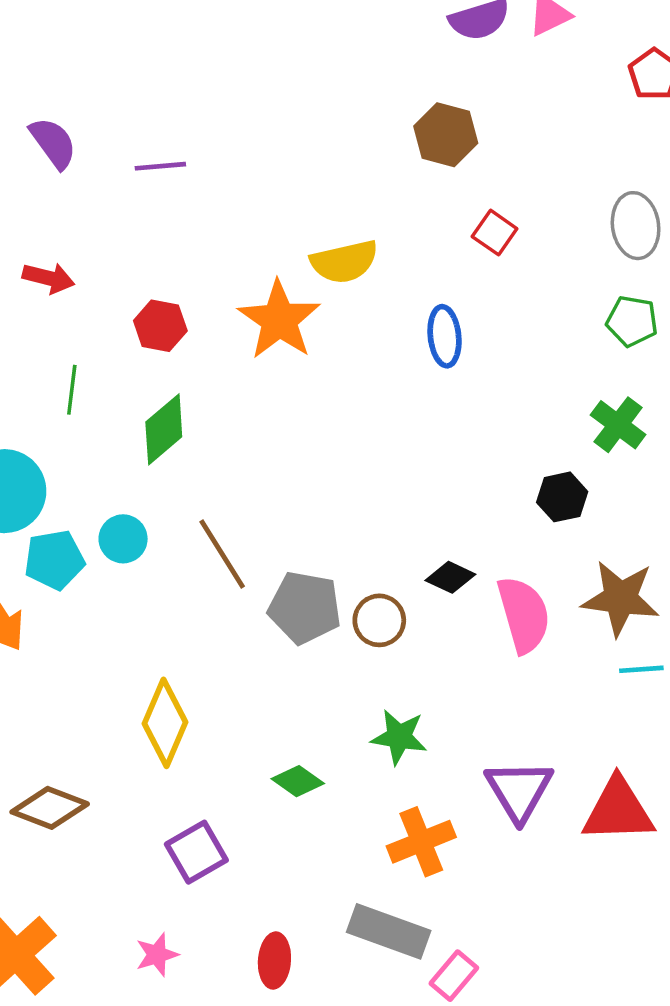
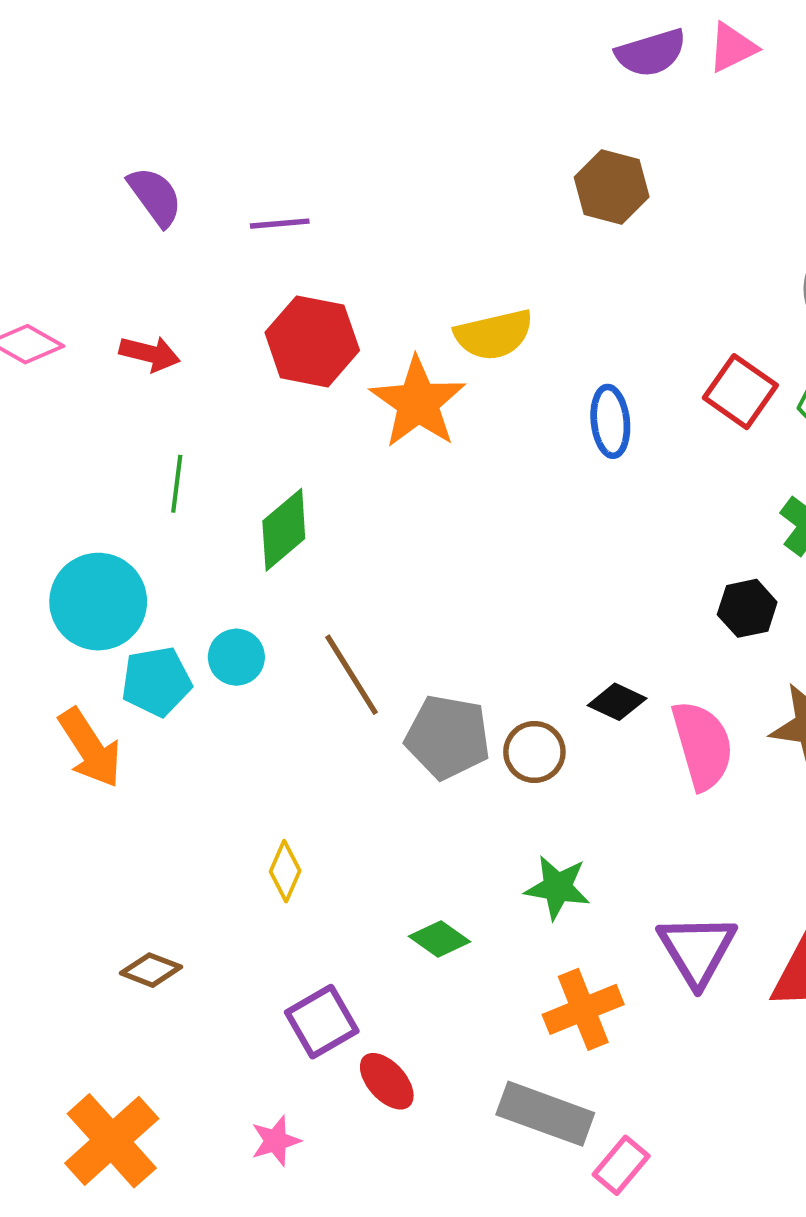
red square: (495, 233) -> (740, 392), moved, size x1.4
red hexagon: (160, 326) -> (312, 341), moved, size x1.5
yellow diamond: (165, 723) -> (285, 871), size x0.6
brown diamond: (50, 808) -> (151, 970), size x0.7
red ellipse: (274, 960) -> (387, 1081), moved, turned -46

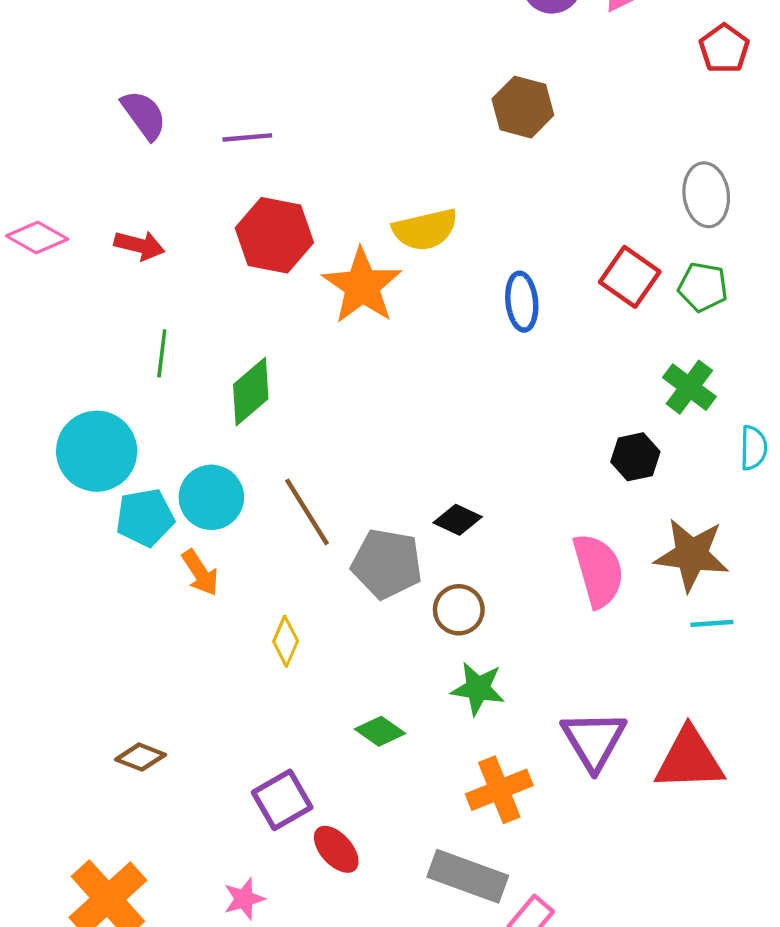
cyan circle: (236, 657) -> (211, 497), size x1.4
black diamond: (617, 702) -> (458, 520), moved
orange arrow: (90, 748) -> (200, 573), moved, size x0.7
brown circle: (534, 752) -> (459, 610), moved
yellow diamond: (285, 871) -> (286, 641), moved

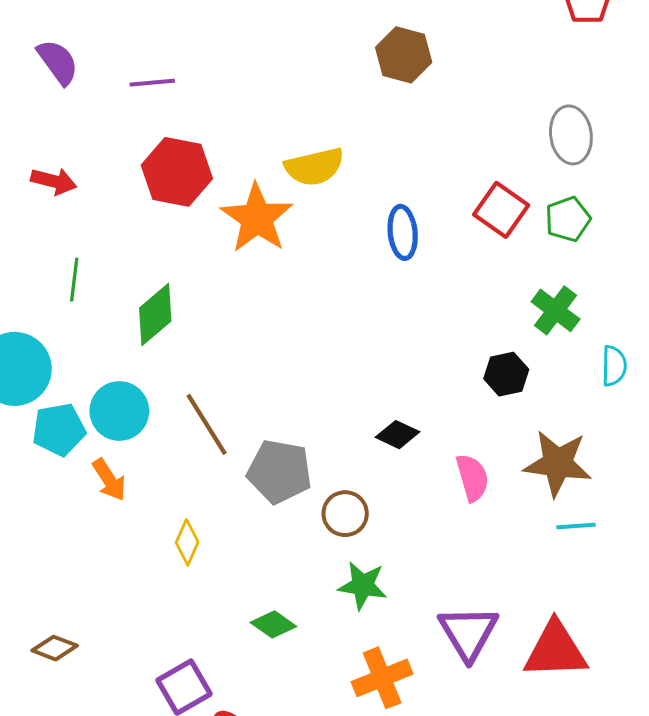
green pentagon: (703, 287) -> (568, 219), turned -30
black diamond: (458, 520) -> (397, 435), moved
pink semicircle: (598, 570) -> (472, 478), size x0.7

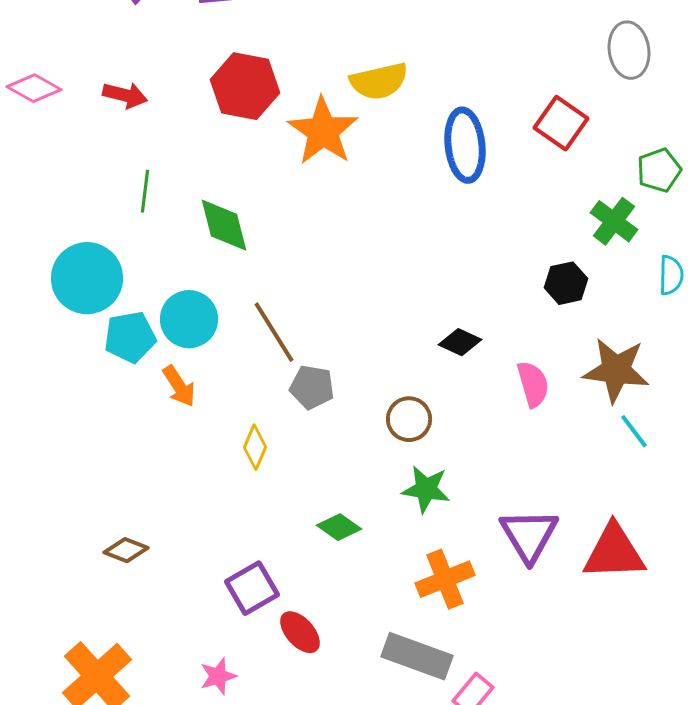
green pentagon: (568, 219) -> (659, 170), moved
blue ellipse: (403, 232) -> (465, 145), size x1.4
green diamond: (155, 315) -> (224, 225), turned -64
gray pentagon: (279, 472) -> (312, 387), moved, size x0.7
cyan line: (576, 526) -> (634, 431), turned 57

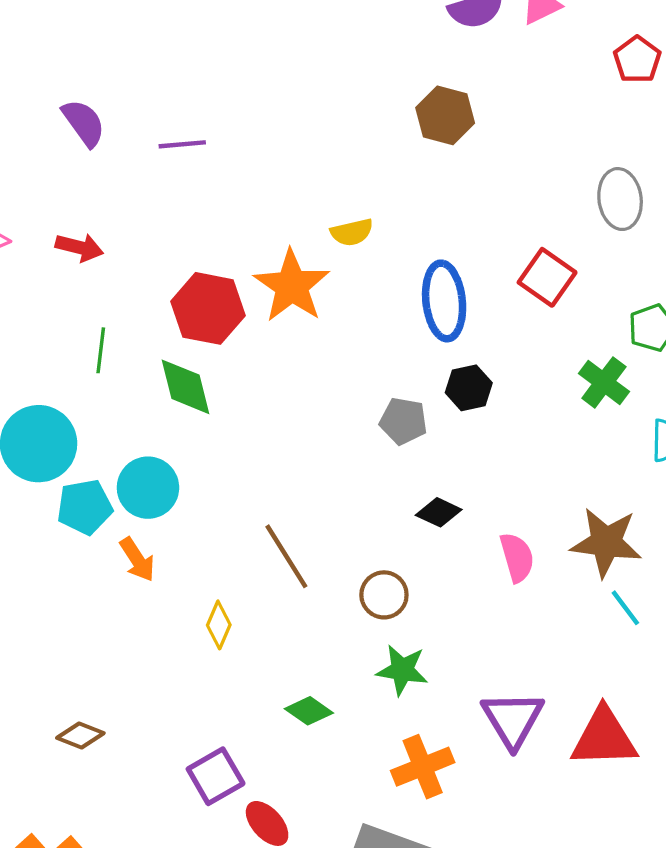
yellow semicircle: (379, 81) -> (352, 232), size x0.7
red hexagon: (245, 86) -> (208, 308), moved
black hexagon: (566, 283) -> (469, 388), moved
brown line: (274, 332) -> (286, 556), moved
gray pentagon: (312, 387) -> (403, 421), moved

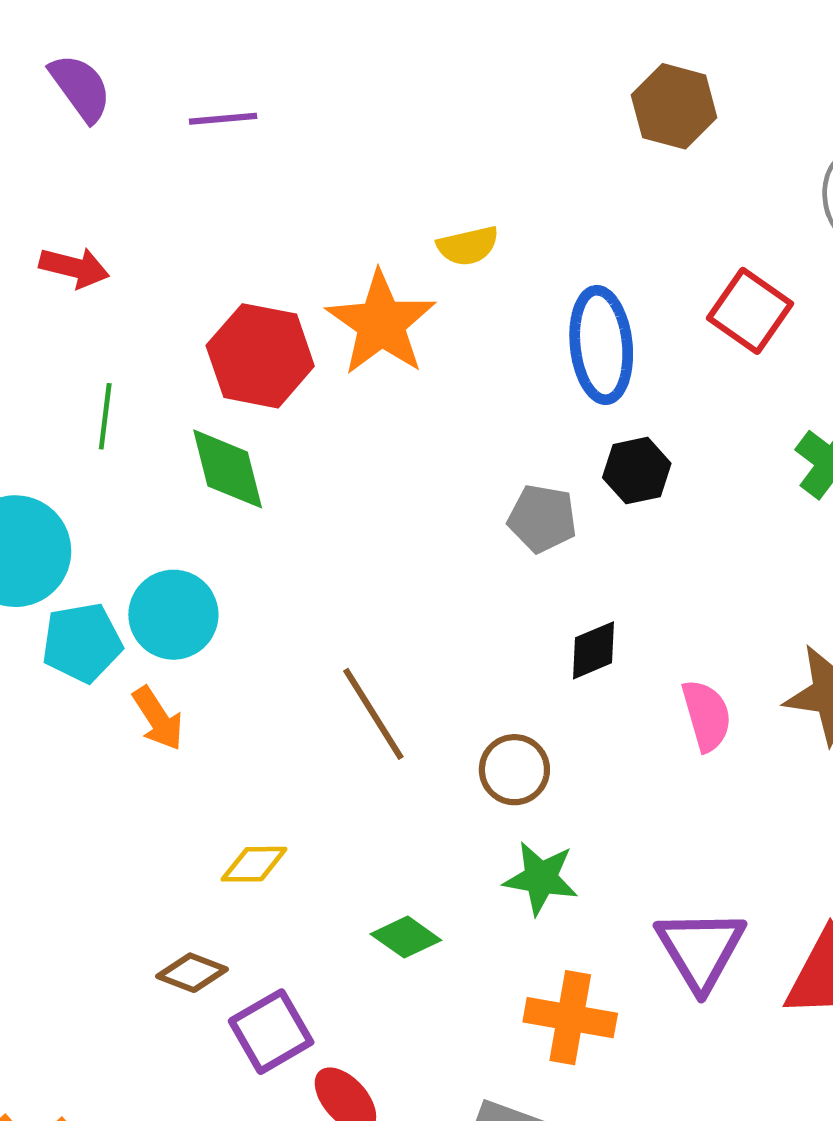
brown hexagon: (445, 115) -> (674, 106), moved
black diamond: (439, 512) -> (593, 650), turned -48
yellow diamond: (219, 625) -> (254, 864), moved, turned 66
brown diamond: (80, 735) -> (192, 973), moved
orange cross: (423, 767) -> (570, 1018), turned 32

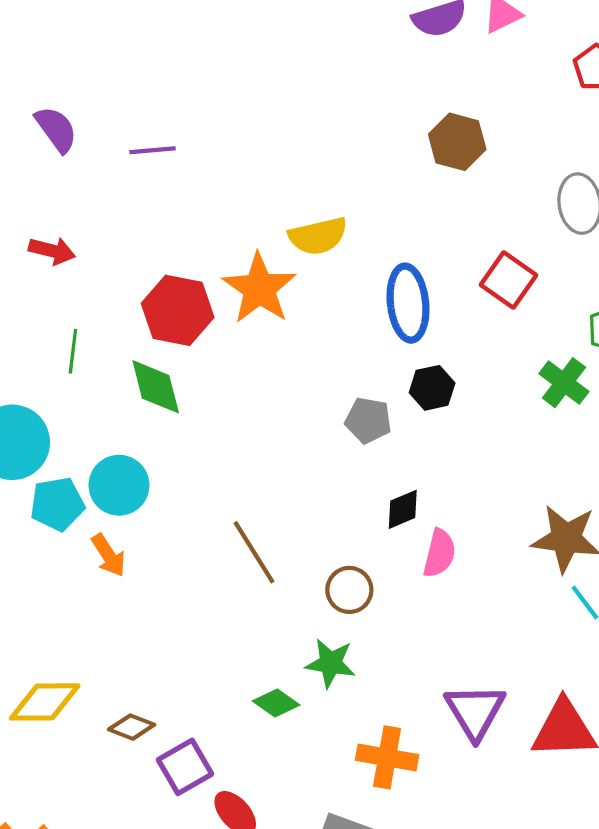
yellow semicircle: (468, 246) -> (318, 236), size x1.4
pink semicircle: (707, 715) -> (439, 553), moved, turned 30
yellow diamond: (254, 864) -> (45, 702), moved, size x1.6
green star: (541, 878) -> (331, 663), moved

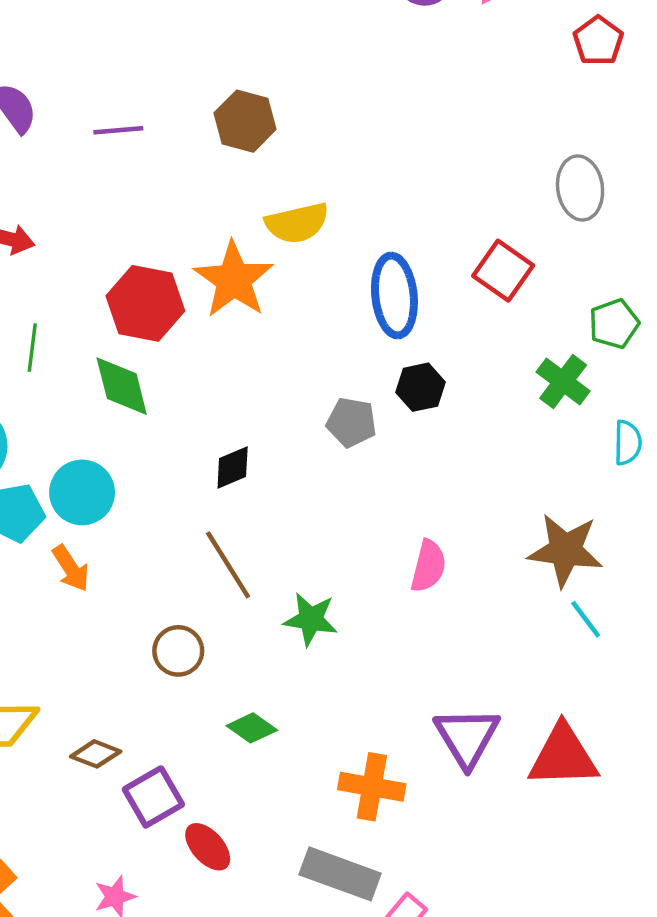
brown hexagon: (457, 142) -> (245, 121), moved
black diamond: (403, 509) -> (233, 468), moved
brown circle: (349, 590) -> (178, 651), moved
green star: (331, 663) -> (311, 619), moved

